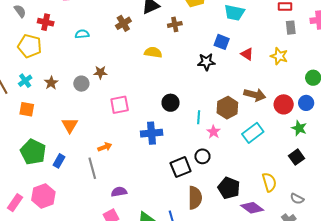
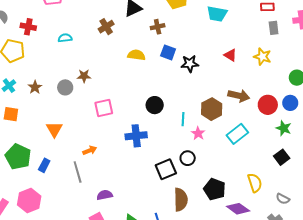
blue square: (222, 42) -> (168, 52), moved

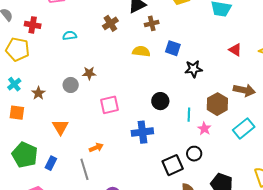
brown cross: (158, 27) -> (152, 23), moved
black star: (190, 64) -> (193, 69), moved
brown star: (35, 87) -> (38, 93), moved

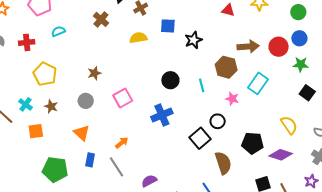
cyan semicircle: (70, 36) -> (58, 31), moved
yellow pentagon: (18, 49) -> (45, 74), moved, turned 30
gray circle: (71, 85) -> (86, 101), moved
pink star: (204, 129) -> (232, 99), moved
blue rectangle: (51, 163) -> (90, 160), moved

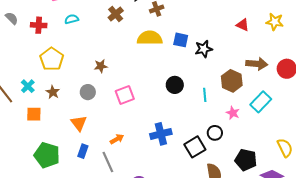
blue square: (168, 26) -> (181, 40), moved
yellow semicircle: (138, 38) -> (150, 38), size x1.4
blue cross: (162, 115) -> (161, 134), moved

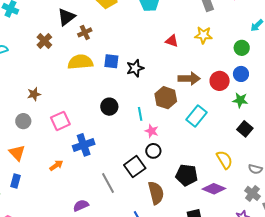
pink star: (233, 113) -> (152, 131), moved
blue cross: (161, 134) -> (84, 145), moved
blue rectangle: (83, 151) -> (15, 181), moved
gray line: (108, 162) -> (108, 183), moved

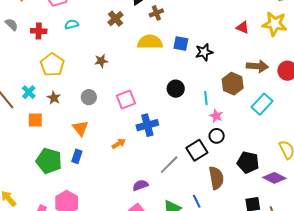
yellow star: (203, 35) -> (275, 24), size x1.4
brown star: (34, 94) -> (101, 61), moved
gray line: (108, 183) -> (169, 165), turned 70

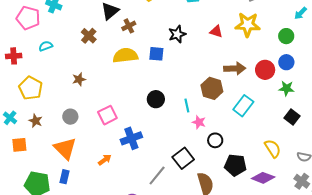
black star: (204, 52) -> (177, 34), moved
orange triangle: (80, 128) -> (65, 148), size x1.4
black circle: (217, 136) -> (215, 140), moved

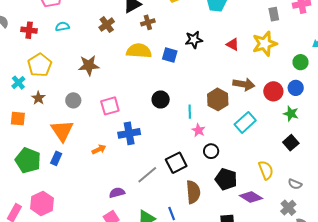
yellow star: (248, 25) -> (265, 44), turned -30
brown star: (79, 79) -> (89, 65), size x1.5
cyan cross: (10, 118) -> (18, 83), moved

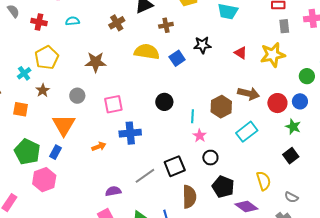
brown cross: (148, 22) -> (166, 25), moved
blue square: (170, 55) -> (177, 58), turned 35
pink hexagon: (42, 203) -> (44, 180), moved

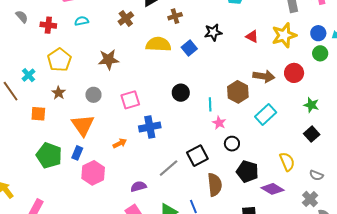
cyan cross: (24, 73) -> (28, 75), moved
blue circle: (300, 101) -> (318, 33), moved
red circle: (277, 103) -> (294, 73), moved
pink hexagon: (44, 180) -> (93, 173), moved

